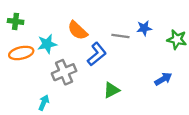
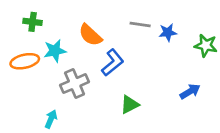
green cross: (16, 21) -> (33, 22), moved
gray line: (120, 36) -> (140, 25), moved

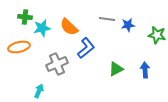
cyan star: (55, 51) -> (42, 28), moved
blue arrow: (190, 91) -> (145, 70), turned -63
green triangle: (130, 105) -> (116, 69), moved

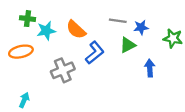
green triangle: (116, 69) -> (128, 45), moved
blue arrow: (145, 70) -> (150, 68), moved
cyan arrow: (39, 91) -> (24, 100), moved

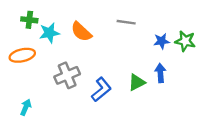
blue star: (141, 27) -> (162, 41), moved
green triangle: (128, 45) -> (137, 82), moved
blue L-shape: (95, 53) -> (101, 90), moved

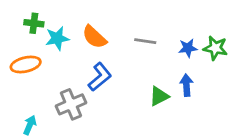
gray line: (126, 22) -> (145, 41), moved
gray cross: (67, 75) -> (71, 104), moved
blue L-shape: (101, 90) -> (100, 77), moved

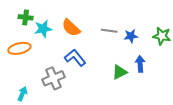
blue star: (188, 48) -> (131, 36), moved
blue L-shape: (100, 77) -> (75, 58), turned -90

